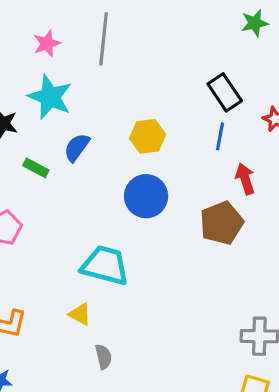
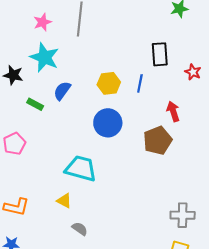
black rectangle: (225, 92) -> (160, 54), turned 30
blue line: (220, 136) -> (140, 83), moved
gray semicircle: (104, 357) -> (80, 229), turned -42

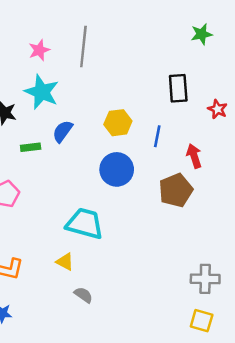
blue line: (140, 83) -> (157, 136), moved
green rectangle: (35, 104) -> (31, 147), turned -35

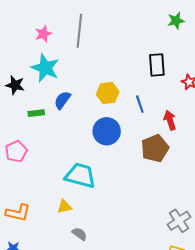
blue line: (157, 136) -> (140, 104), turned -30
yellow triangle: (65, 262) -> (64, 207), turned -42
gray cross: (205, 279) -> (179, 221), turned -35

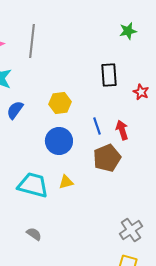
blue line: (140, 104) -> (97, 126), moved
yellow triangle: (64, 207) -> (66, 182), moved
gray semicircle: (79, 234) -> (34, 234), moved

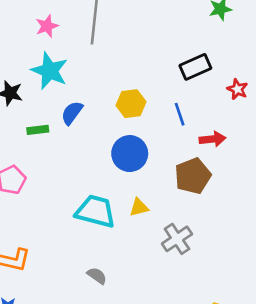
black rectangle: (109, 75) -> (195, 67), turned 70
blue line: (97, 126) -> (180, 114), moved
red arrow: (122, 130) -> (212, 139), turned 102
gray cross: (131, 230) -> (177, 239), moved

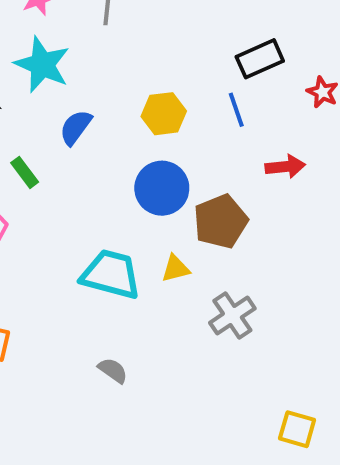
blue line: (180, 114) -> (236, 110), moved
green rectangle: (38, 130) -> (25, 172), moved, turned 60
brown pentagon: (193, 176) -> (221, 221), moved

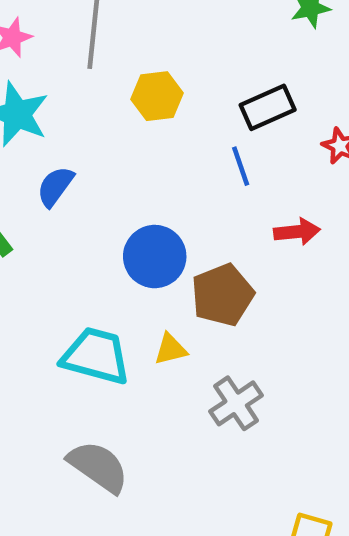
yellow hexagon: (164, 114) -> (157, 96), moved
gray semicircle: (113, 370) -> (98, 467), size x1.8

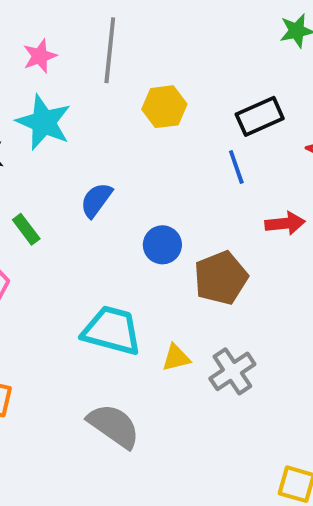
blue semicircle: (55, 186) -> (96, 200), moved
blue circle: (155, 257) -> (162, 245), size x0.7
yellow triangle: (171, 349) -> (176, 358), moved

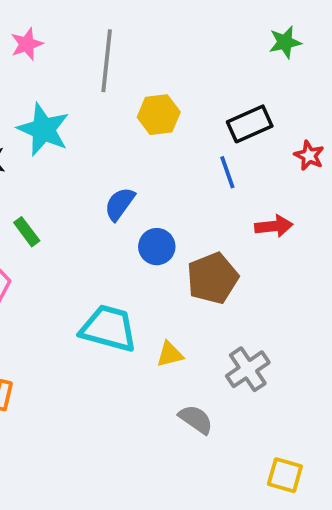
pink star: (40, 56) -> (27, 44), moved
blue semicircle: (96, 200) -> (120, 204), moved
gray cross: (232, 371) -> (248, 369), moved
gray semicircle: (114, 426) -> (196, 419), moved, size x0.7

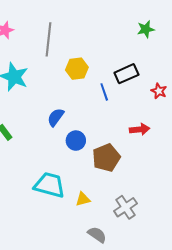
blue line: (227, 172) -> (104, 92), moved

